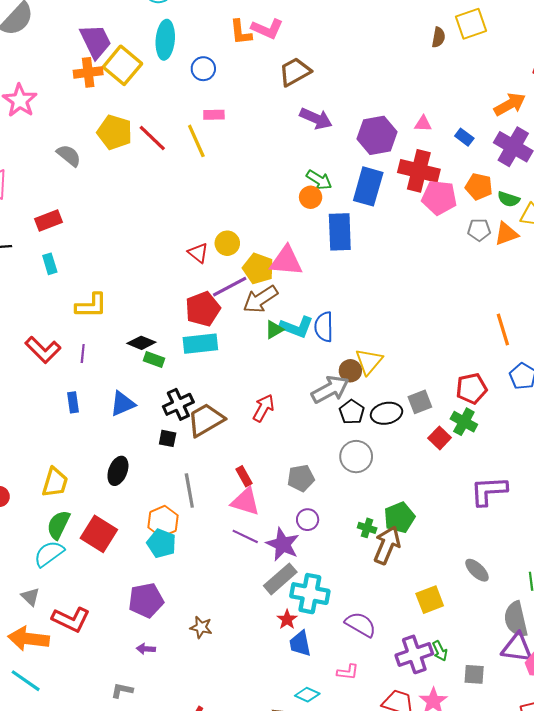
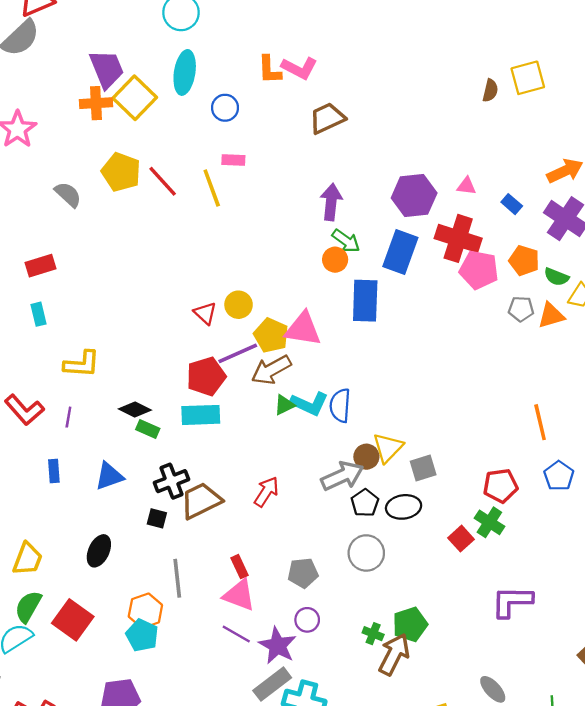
purple arrow: (316, 119) -> (331, 202), moved, turned -112
gray square: (420, 402) -> (423, 468), moved

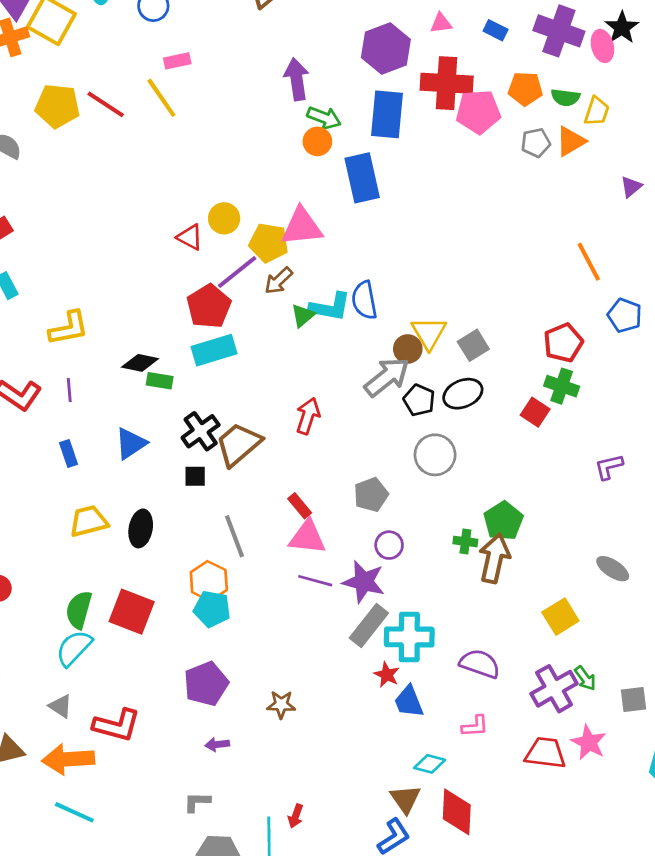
brown arrow: (271, 370) -> (279, 281), size x0.7
yellow trapezoid: (28, 559) -> (89, 521), moved, turned -111
purple L-shape: (512, 601) -> (609, 467), size x0.6

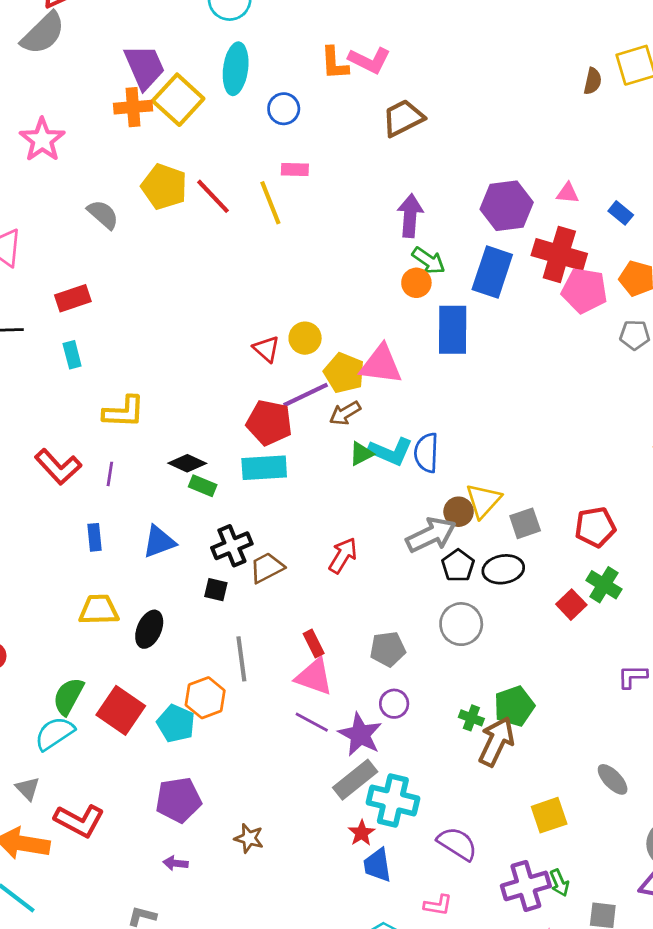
red pentagon: (209, 306) -> (269, 423), turned 30
red pentagon: (563, 343) -> (595, 527), moved
brown trapezoid: (239, 444) -> (267, 568), size x0.7
cyan pentagon: (212, 609) -> (176, 724), moved

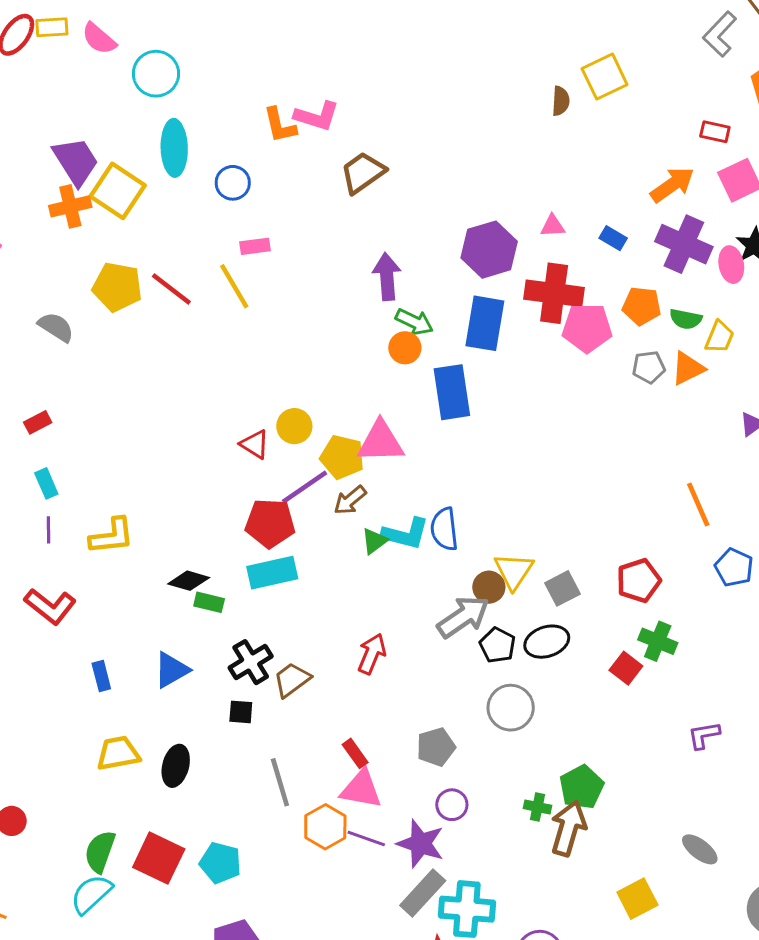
red rectangle: (73, 298) -> (38, 422), size x0.7
purple line: (110, 474) -> (48, 530), moved
orange hexagon: (205, 698) -> (325, 827), moved

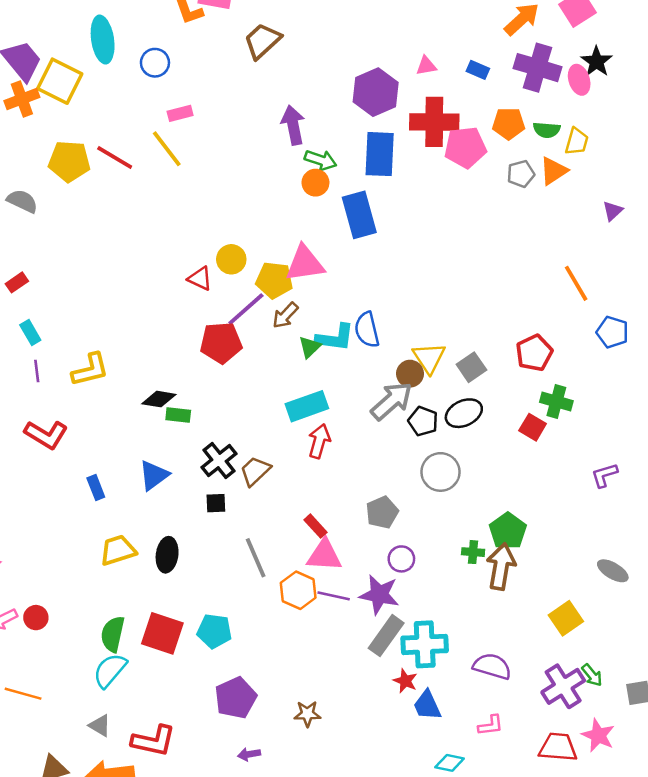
cyan rectangle: (272, 573) -> (307, 406), moved

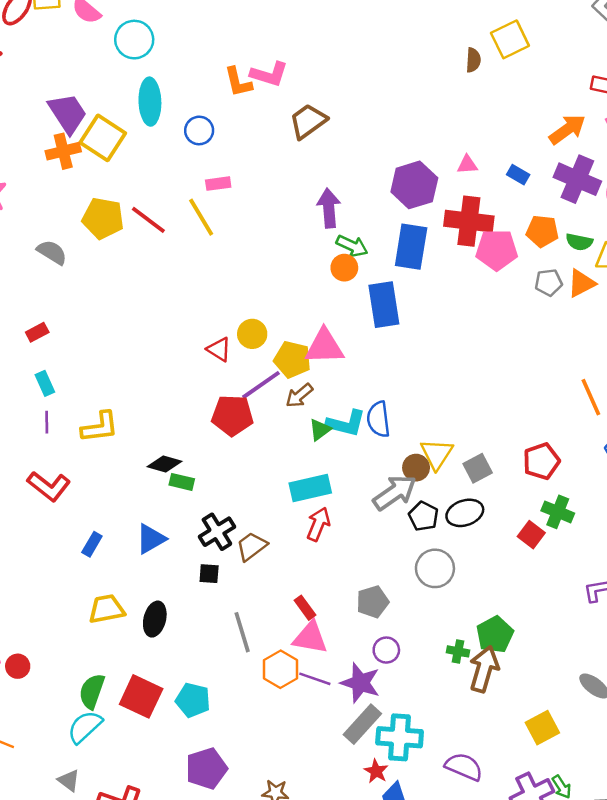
blue rectangle: (96, 488) -> (92, 544), turned 45

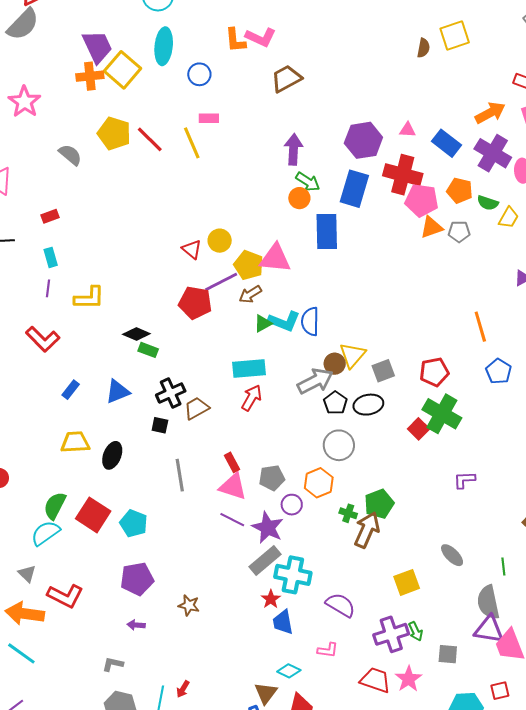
blue rectangle: (518, 175) -> (447, 143), size x1.6
orange triangle: (581, 283) -> (431, 227), moved
green cross: (558, 512) -> (442, 414), size x1.5
gray pentagon: (373, 602) -> (272, 478), moved
orange hexagon: (280, 669) -> (319, 483), moved

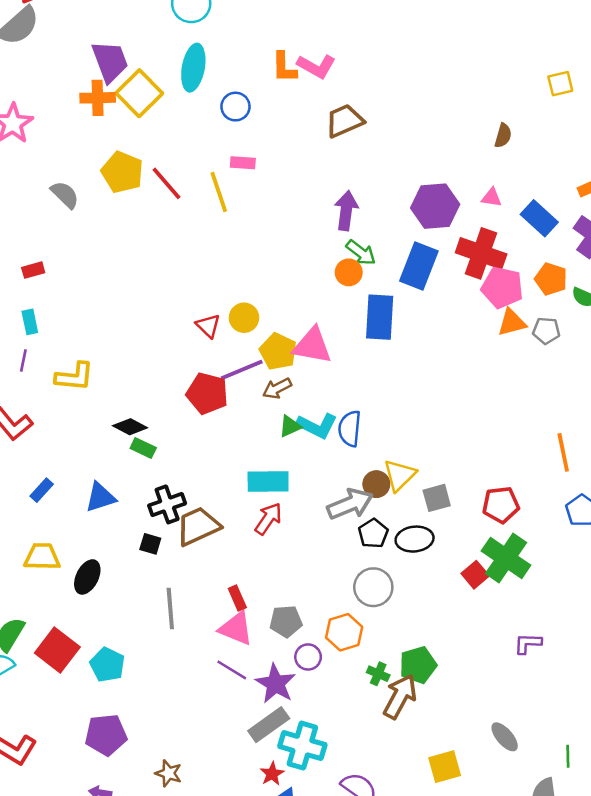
yellow square: (455, 36) -> (560, 84), size x0.7
brown semicircle: (423, 48) -> (503, 136), moved
brown trapezoid: (196, 408) -> (198, 526), size x1.4

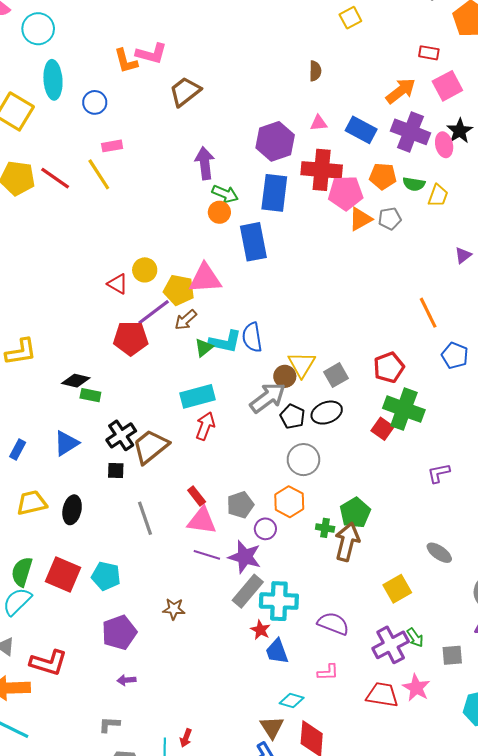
brown star: (169, 773) -> (174, 609), moved

